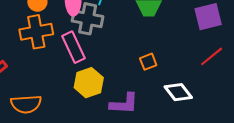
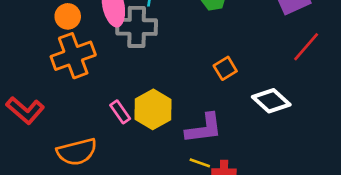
pink rectangle: (73, 47) -> (120, 112), moved, size x0.6

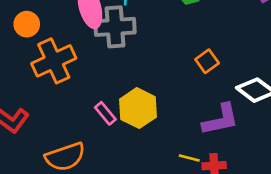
orange circle: (68, 16) -> (27, 24), moved
purple L-shape: (204, 128) -> (221, 120), moved

